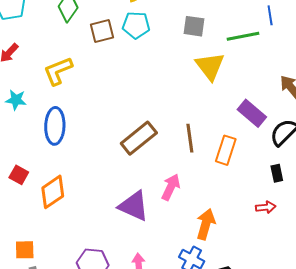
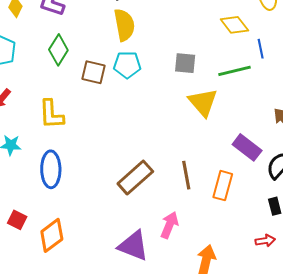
brown square: (102, 31) -> (93, 72), turned 30
yellow L-shape: (58, 71) -> (51, 114), turned -68

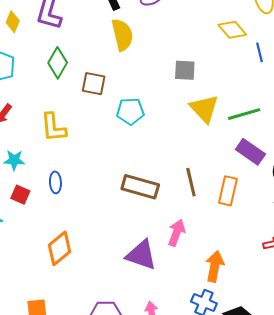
cyan pentagon: (127, 65) -> (130, 111), moved
green line: (235, 71) -> (244, 114), moved
blue ellipse: (51, 169) -> (55, 182), size x0.6
brown rectangle: (135, 178) -> (140, 187), turned 60
red square: (17, 220) -> (20, 195), moved

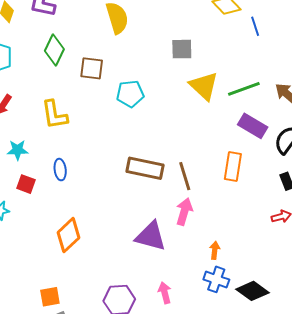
brown line: (191, 182) -> (185, 176), moved
orange arrow: (215, 266) -> (215, 250), moved, size x0.6

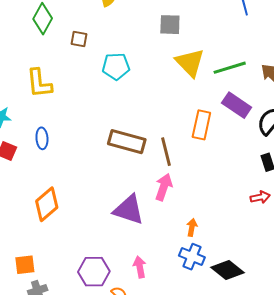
brown square: (92, 68) -> (79, 39), size x0.7
orange rectangle: (233, 166) -> (201, 125), moved

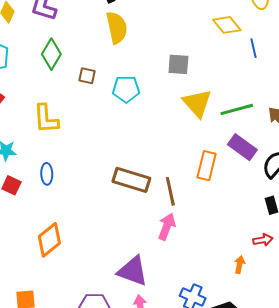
cyan pentagon: (116, 66) -> (126, 89), moved
purple triangle: (129, 210) -> (133, 271), moved
orange arrow: (192, 227) -> (240, 265), moved

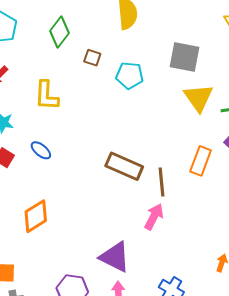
gray square: (178, 64) -> (184, 57), size x1.4
blue ellipse: (47, 174) -> (41, 150), turned -55

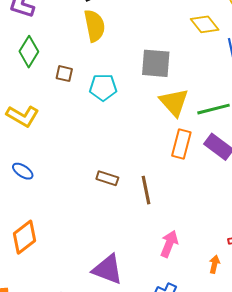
yellow L-shape: (46, 96) -> (23, 116), turned -56
orange rectangle: (201, 161) -> (181, 144), moved
brown rectangle: (124, 166) -> (107, 178), size x0.6
pink arrow: (154, 217) -> (169, 244), moved

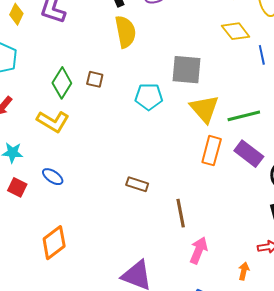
green diamond: (29, 52) -> (62, 83), moved
cyan pentagon: (103, 87) -> (149, 97), moved
brown line: (146, 190) -> (181, 213), moved

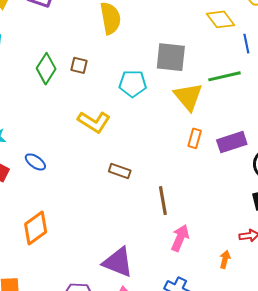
green line: (244, 116) -> (224, 76), moved
yellow L-shape: (53, 122) -> (94, 122), moved
orange rectangle: (212, 151) -> (195, 138), size x0.7
purple rectangle: (249, 154) -> (232, 142), turned -56

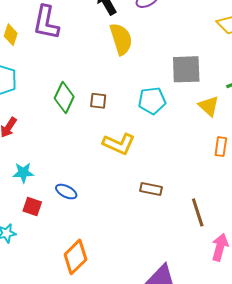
brown square: (79, 65) -> (98, 101), moved
yellow triangle: (188, 97) -> (209, 106), size x0.7

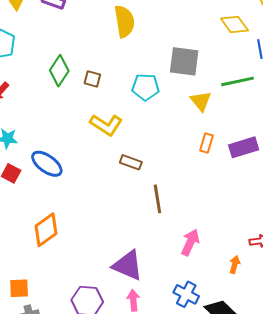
brown rectangle: (151, 189) -> (131, 162), moved
blue ellipse: (66, 192) -> (47, 164), size x1.5
brown line: (198, 212) -> (157, 199), moved

